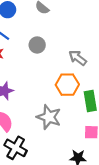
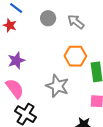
gray arrow: (78, 58) -> (76, 22), moved

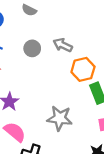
orange hexagon: (75, 56) -> (83, 69), moved

